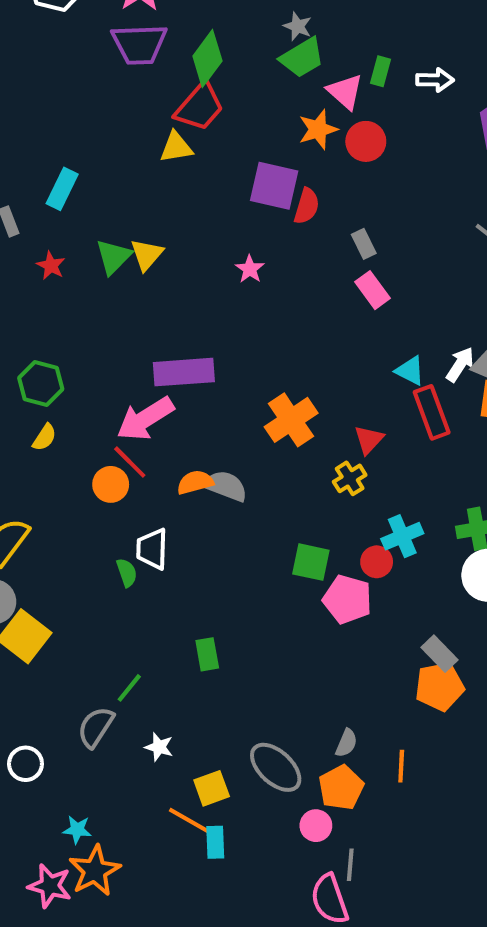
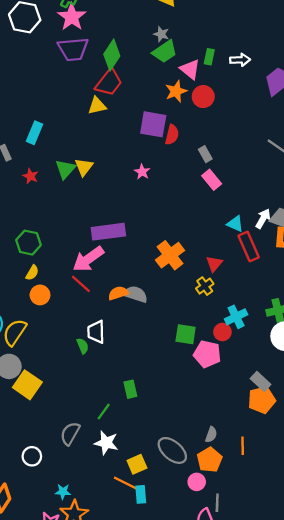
orange circle: (111, 484) -> (40, 295), moved
green line: (129, 688) -> (104, 412), moved
white star: (159, 747) -> (106, 443), size x1.5

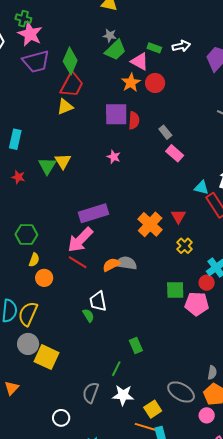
green rectangle: (209, 57) -> (154, 48), turned -72
red triangle: (214, 264) -> (178, 216), moved

